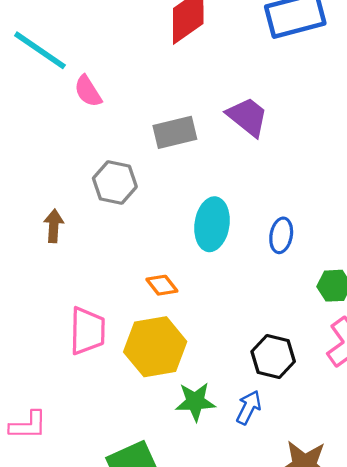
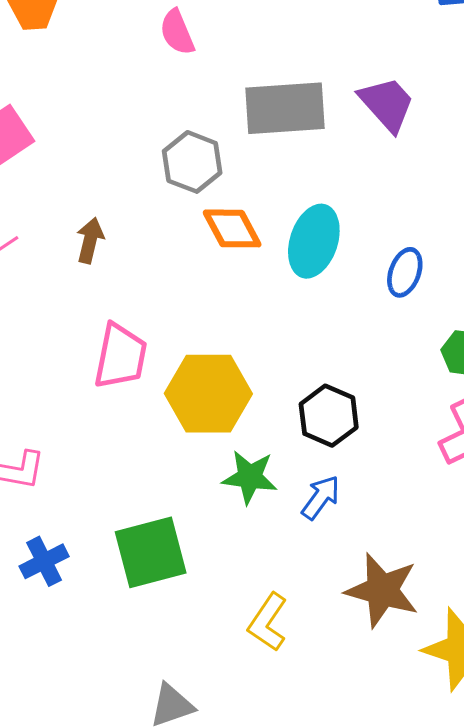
gray rectangle: (175, 132) -> (285, 108), size x1.4
brown arrow: (54, 226) -> (90, 240), moved
orange diamond: (162, 285) -> (232, 228), moved, size x1.4
black hexagon: (273, 356) -> (329, 416), moved

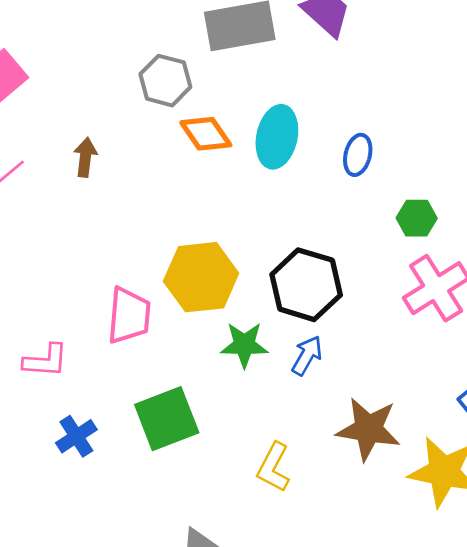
pink trapezoid: (120, 356) -> (129, 316), moved
black hexagon: (329, 416) -> (306, 285), size x1.4

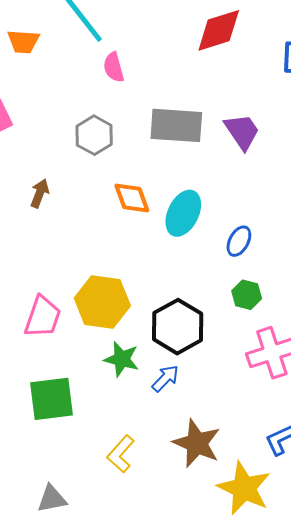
gray hexagon: (165, 81) -> (94, 135), moved
green hexagon: (417, 218) -> (247, 295), moved

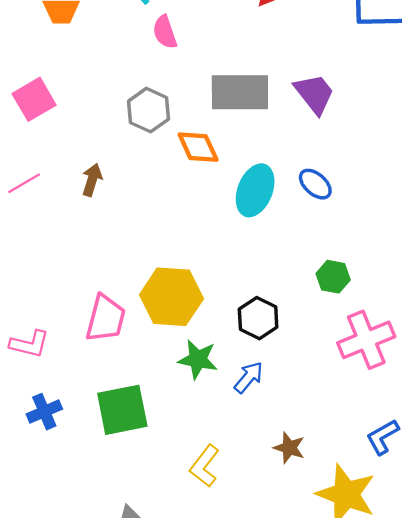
orange diamond: (132, 198) -> (198, 147), moved
blue ellipse: (239, 241) -> (315, 184), moved, turned -72
black hexagon: (178, 327) -> (258, 318), size x0.7
brown star: (197, 443) -> (289, 448), size x0.6

